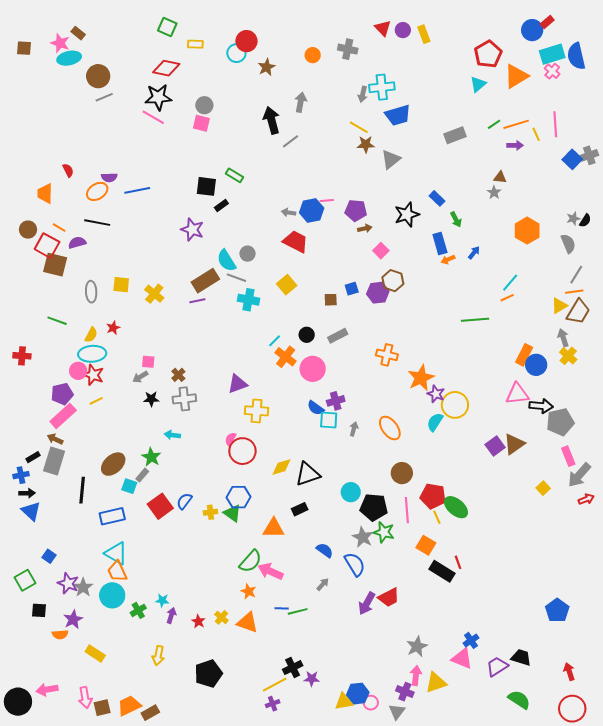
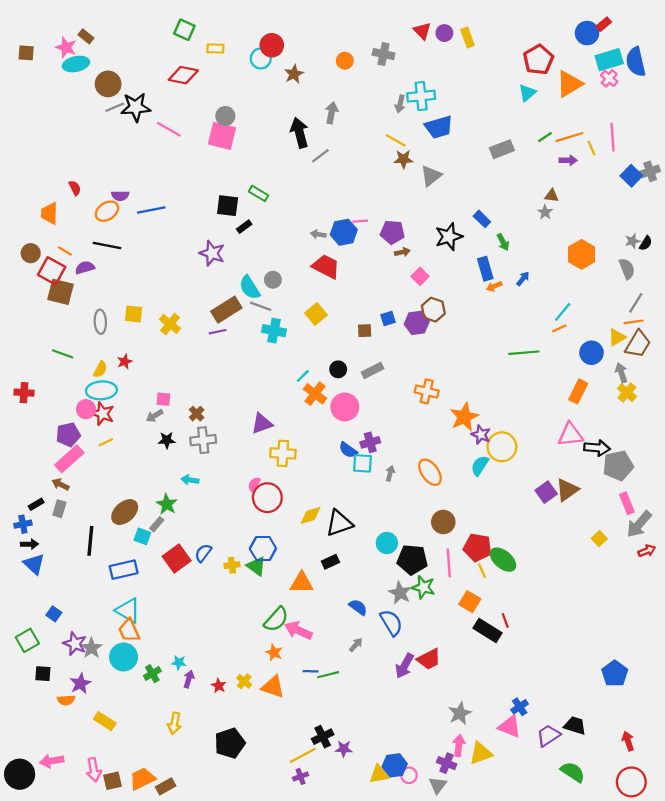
black star: (158, 97) -> (136, 107), moved
pink square: (201, 123) -> (222, 136), size x1.5
blue circle: (536, 365) -> (591, 353), moved
gray rectangle: (54, 461) -> (59, 509), size x0.6

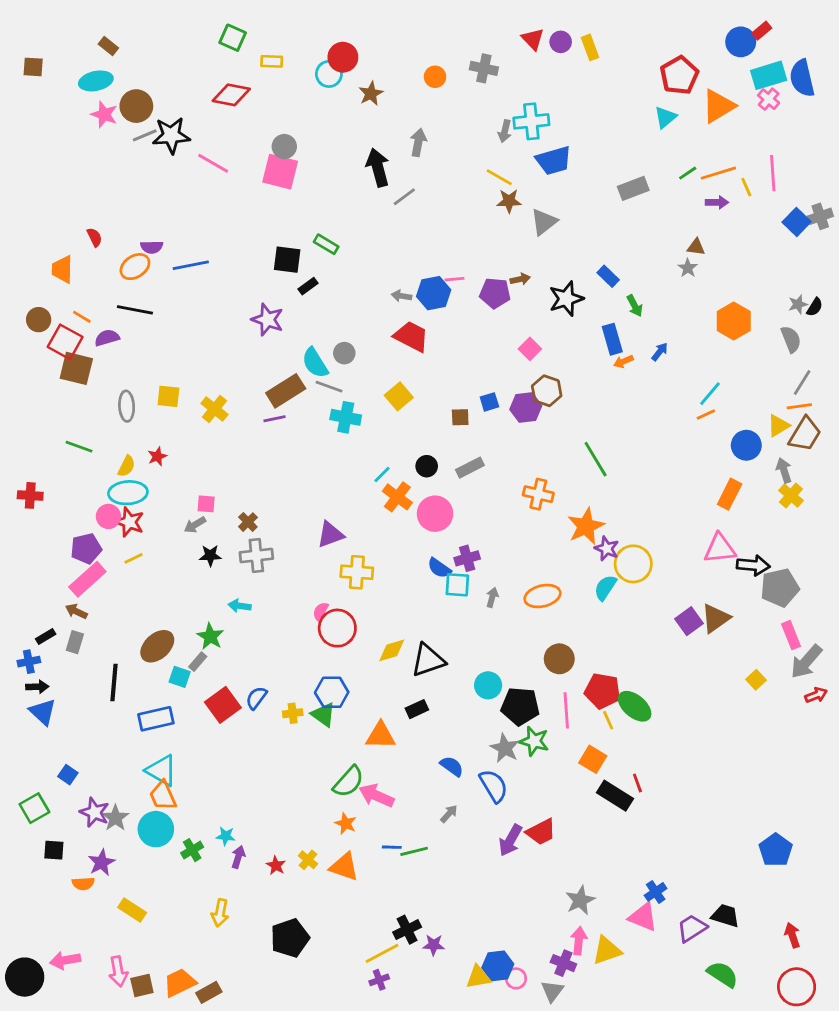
pink star: (66, 47) -> (104, 114), moved
brown arrow: (402, 252) -> (520, 279), moved
green line: (524, 353) -> (596, 459), moved, turned 64
orange ellipse: (430, 472) -> (542, 596), turned -68

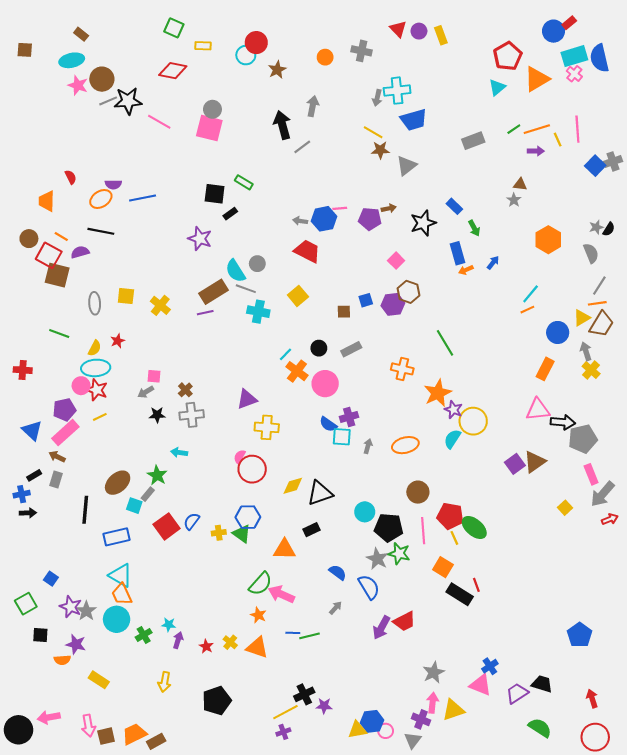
blue triangle: (43, 712) -> (32, 431), moved
purple star: (101, 863) -> (76, 644), turned -30

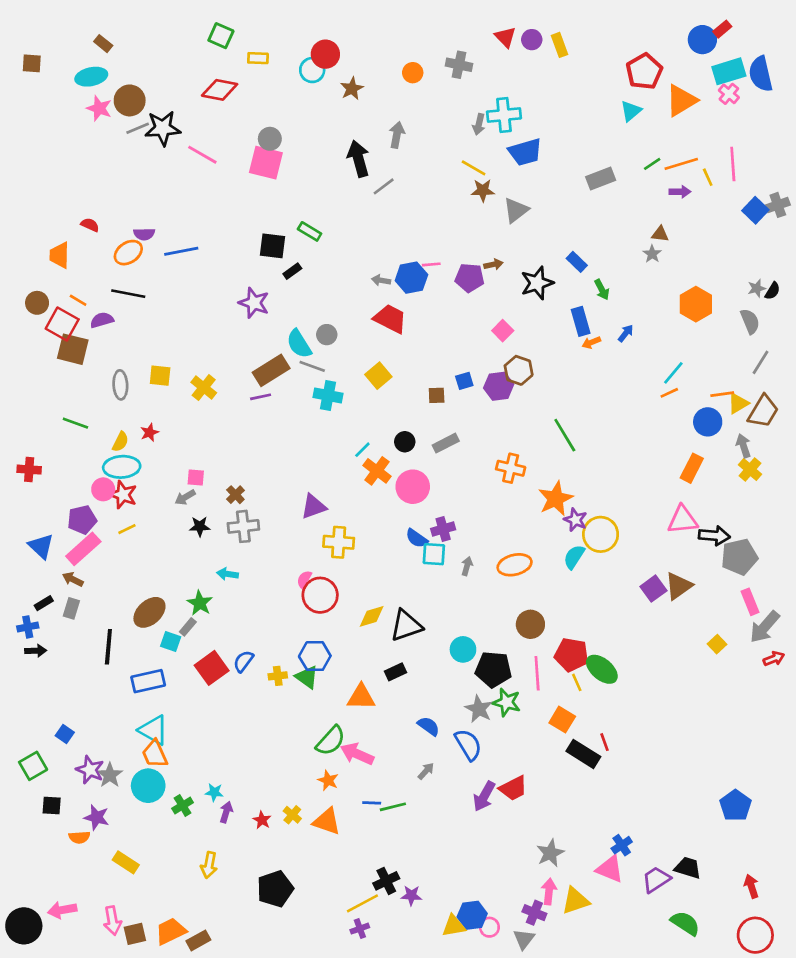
red semicircle: (71, 177) -> (90, 225), turned -40
orange line: (597, 303) -> (722, 394), moved

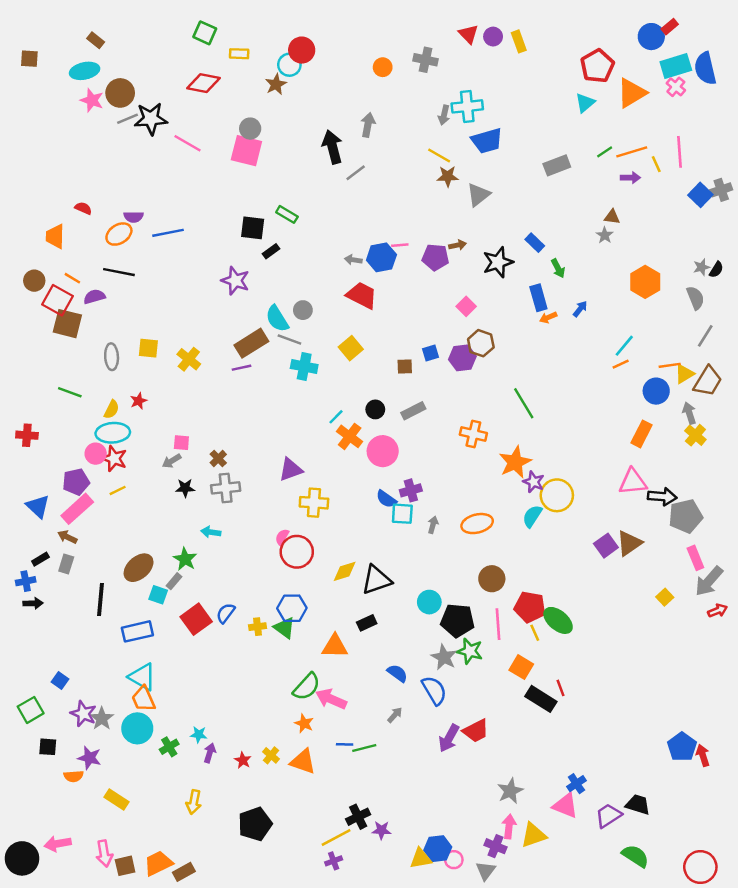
brown star: (352, 89) -> (276, 84), moved
red arrow: (751, 886) -> (703, 755), moved

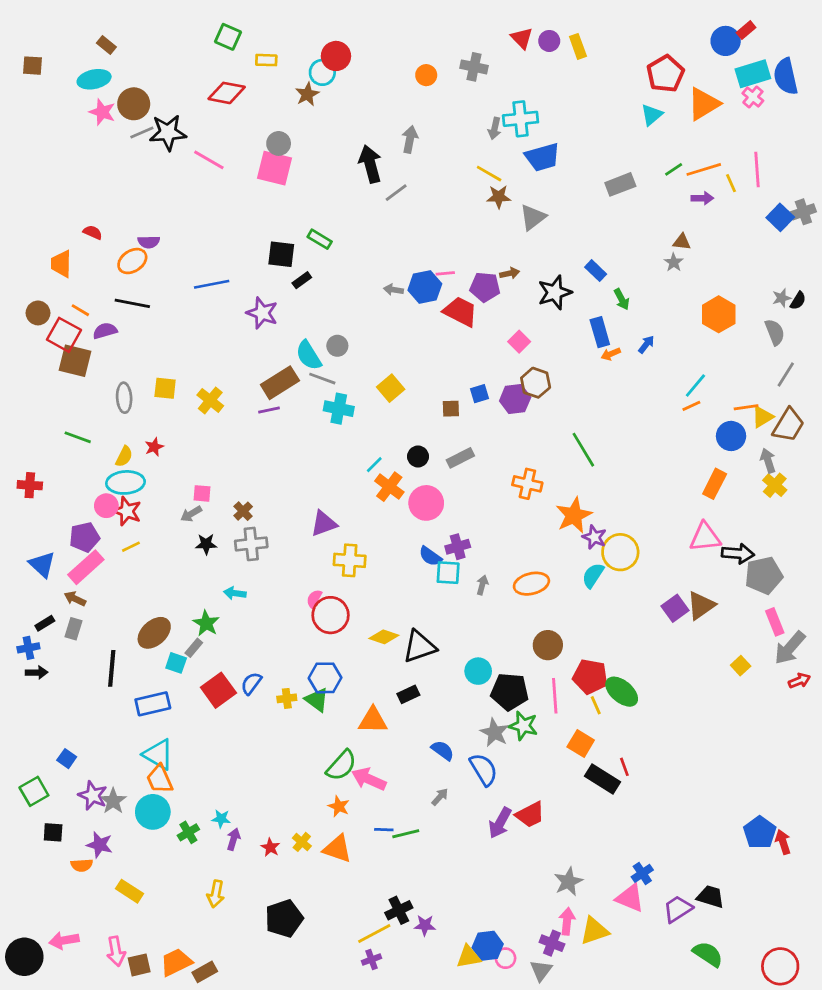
blue line: (168, 233) -> (212, 284), moved
red trapezoid: (362, 295) -> (460, 312), moved
yellow diamond: (345, 571) -> (384, 637), turned 35

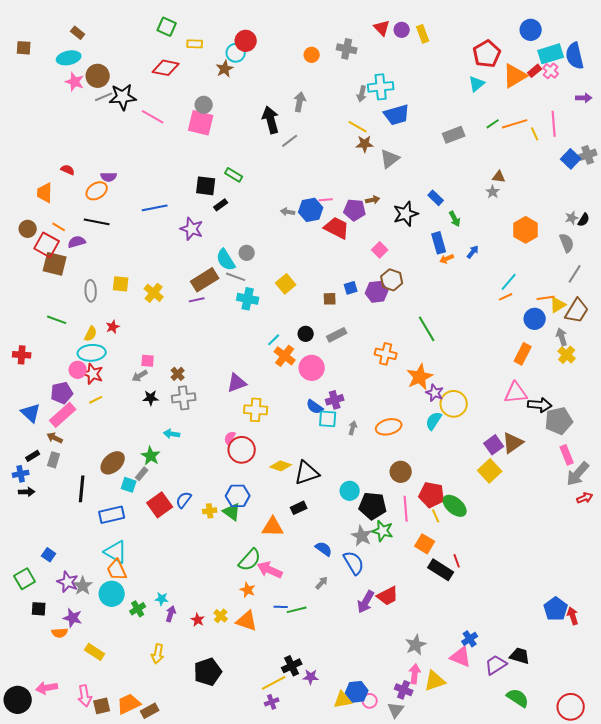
red rectangle: (746, 30) -> (535, 71), moved
purple arrow: (702, 198) -> (584, 98), moved
yellow square: (741, 666) -> (490, 471), moved, size x1.6

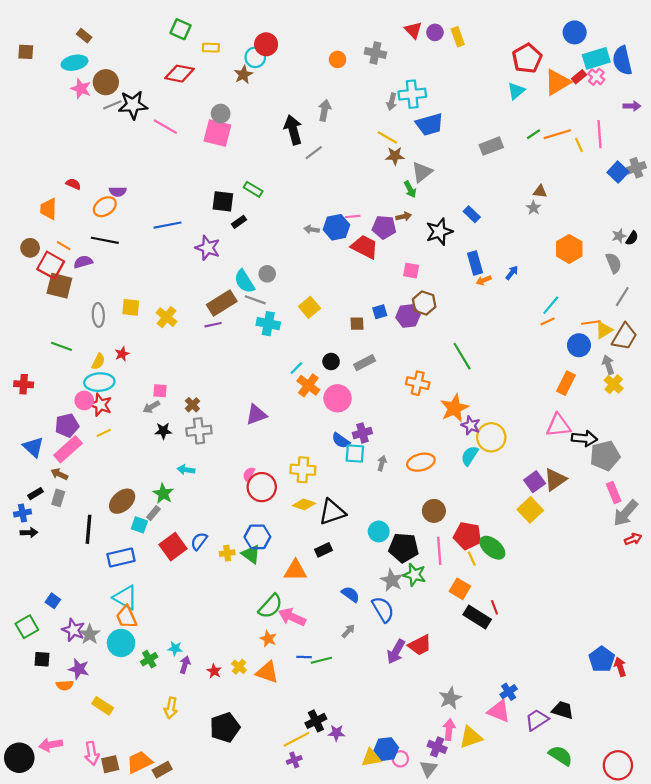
green arrow: (455, 219) -> (410, 189), moved
pink square: (380, 250) -> (411, 271), turned -35
yellow cross: (256, 410) -> (303, 470), moved

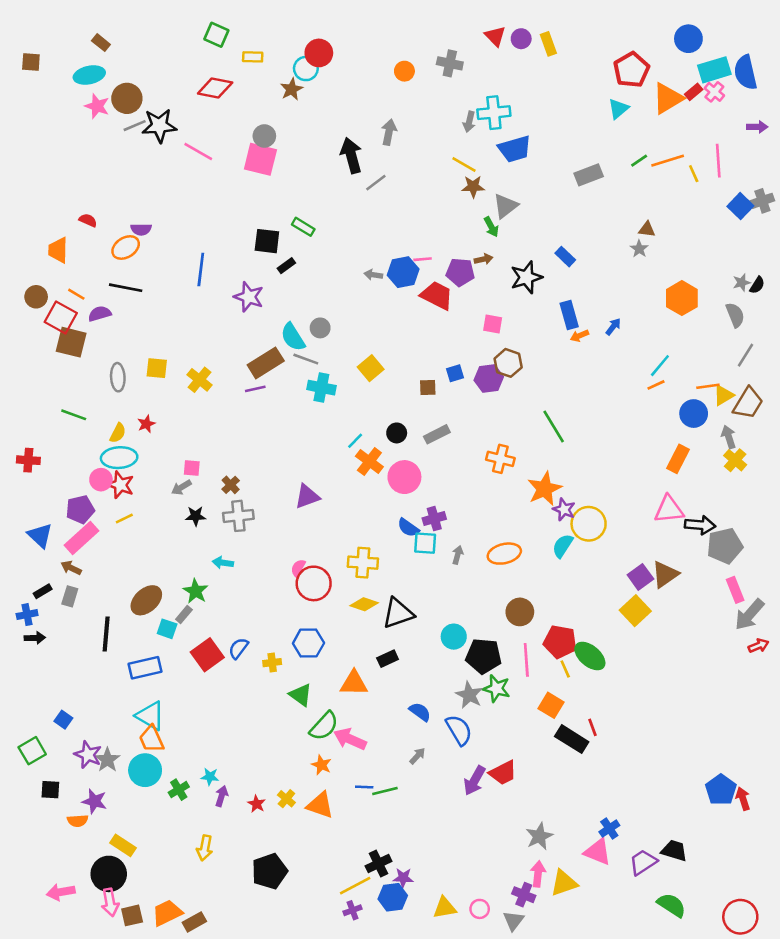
blue line: (168, 225) -> (201, 270), turned -72
green triangle: (251, 554) -> (301, 695), moved
blue hexagon: (386, 749) -> (393, 897), moved
black circle: (19, 758) -> (109, 874), moved

